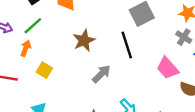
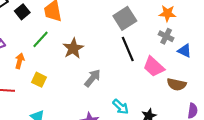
green line: (33, 26) -> (41, 39), moved
black line: (127, 45) -> (128, 49), moved

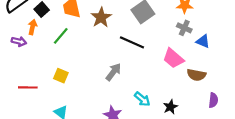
brown star: (73, 48) -> (101, 17), moved
black line: (128, 49) -> (132, 42), moved, turned -40
orange arrow: (20, 61) -> (32, 27), moved

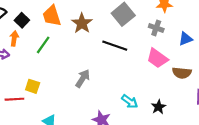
gray cross: (184, 28) -> (156, 28), moved
blue triangle: (203, 41) -> (186, 39), turned -40
gray arrow: (113, 72) -> (83, 79), moved
yellow square: (61, 76) -> (33, 86), moved

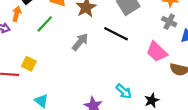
gray cross: (156, 28) -> (169, 22), moved
gray arrow: (83, 79) -> (80, 42), moved

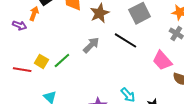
green line: (45, 24) -> (62, 60), moved

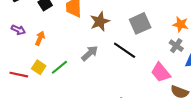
orange arrow: (34, 14) -> (40, 38), moved

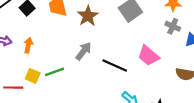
black line: (125, 50) -> (115, 66), moved
green line: (59, 67) -> (54, 72), turned 30
pink trapezoid: (161, 72) -> (148, 56), moved

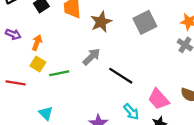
pink trapezoid: (148, 56) -> (159, 99), moved
yellow square: (33, 76) -> (38, 64), moved

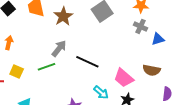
yellow square: (38, 64) -> (17, 72), moved
green line: (59, 73) -> (46, 67), moved

